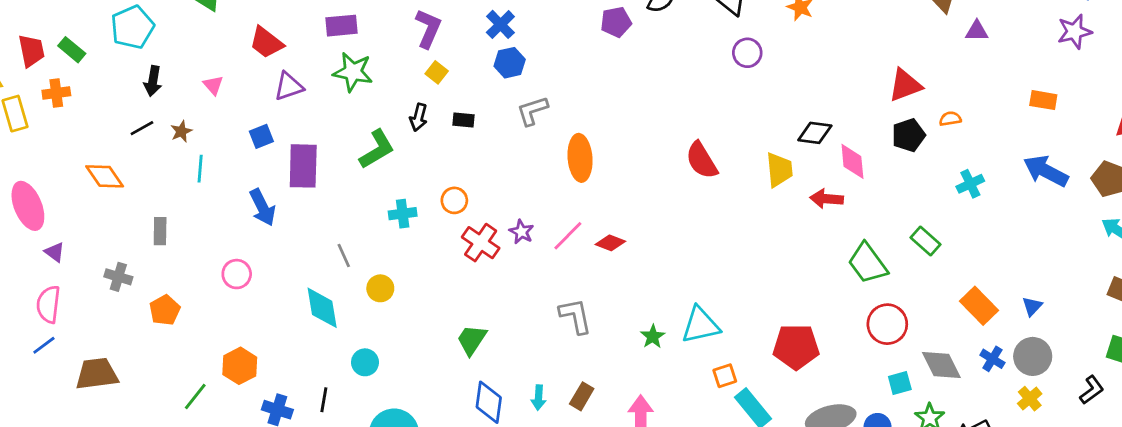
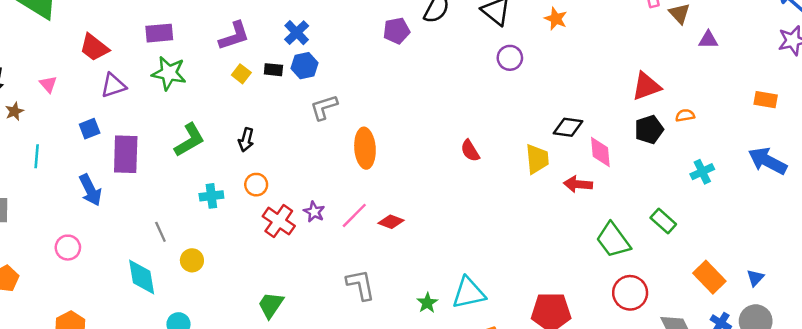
purple L-shape: (428, 29) -> (234, 36), turned 48
black arrow: (419, 117) -> (246, 140), moved
black rectangle: (463, 120) -> (273, 70), moved
brown star: (181, 131) -> (14, 111), moved
red semicircle: (702, 160) -> (470, 151), size x0.7

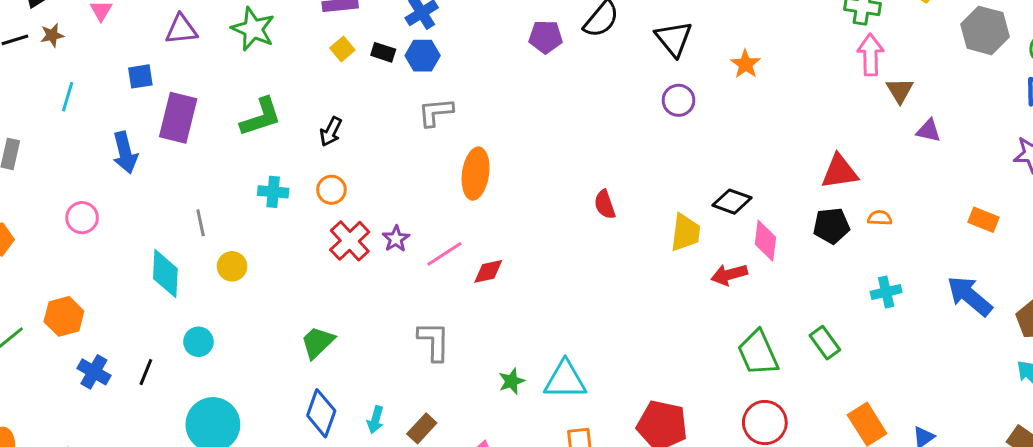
red arrow: (578, 184) -> (729, 275), turned -32
red diamond: (391, 222) -> (488, 271), turned -45

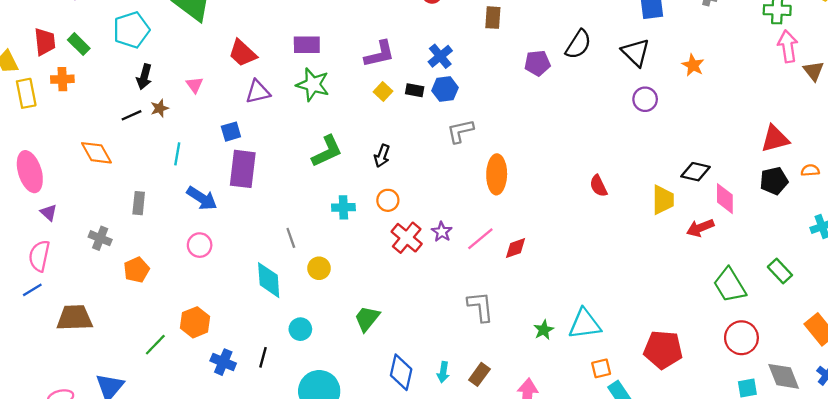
purple rectangle: (178, 118) -> (243, 169), moved
blue arrow: (125, 153) -> (202, 198), moved, turned -36
green trapezoid: (318, 342) -> (367, 318), moved

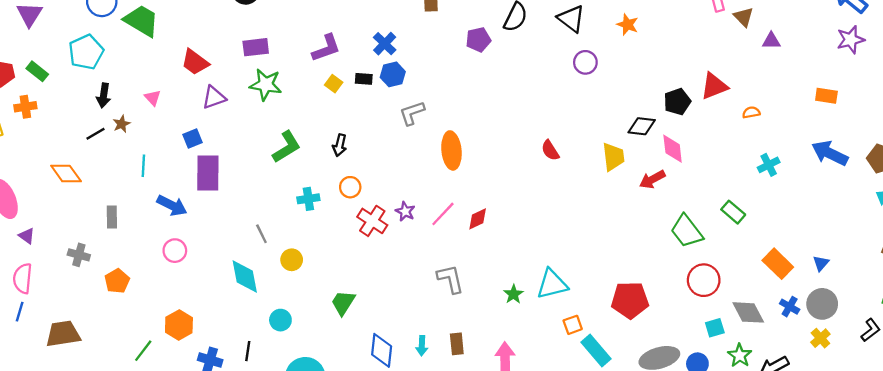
black pentagon: (774, 181) -> (677, 102), moved
blue line: (32, 290) -> (20, 312), turned -36
brown rectangle: (479, 374) -> (457, 344), turned -35

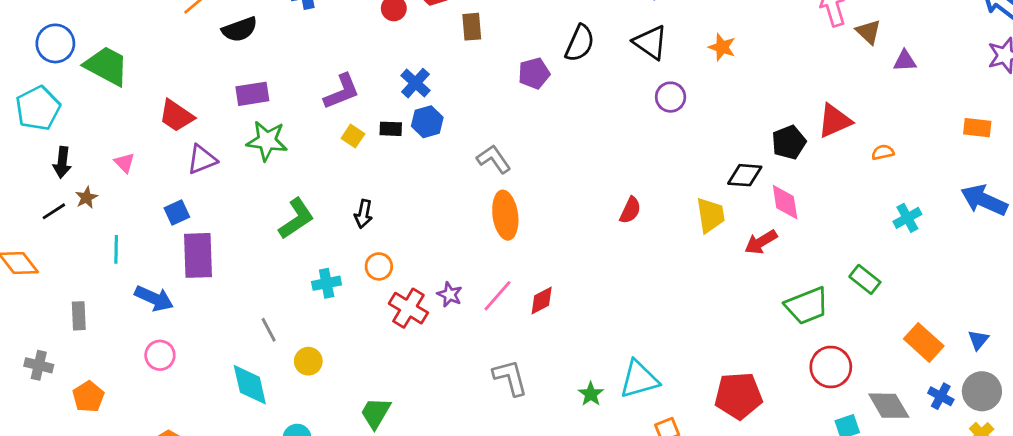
gray L-shape: (412, 113) -> (494, 159), moved, turned 76
red semicircle: (550, 150) -> (630, 210), turned -120
green trapezoid: (687, 231) -> (807, 306), turned -72

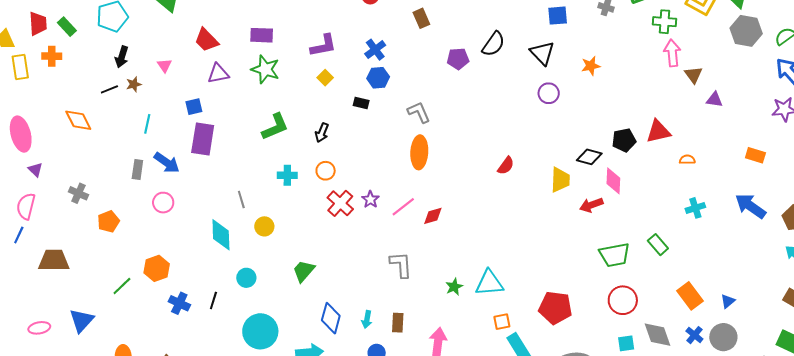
brown rectangle: (472, 27) -> (421, 18), turned -30
orange star: (722, 47) -> (591, 66), turned 30
black rectangle: (391, 129) -> (361, 103), moved
gray rectangle: (79, 316) -> (137, 170), moved

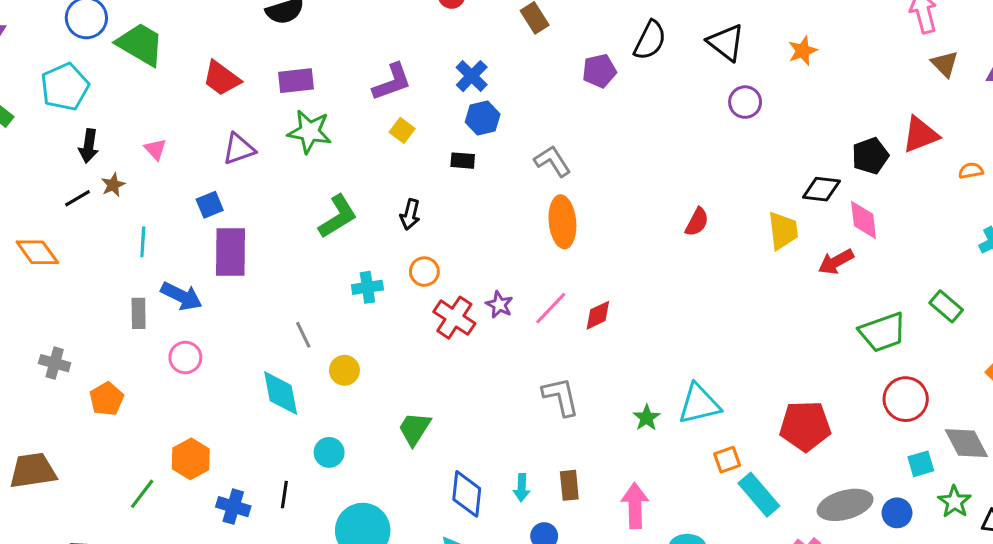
red trapezoid: (206, 40) -> (222, 78), moved
brown triangle: (693, 75) -> (945, 64), moved

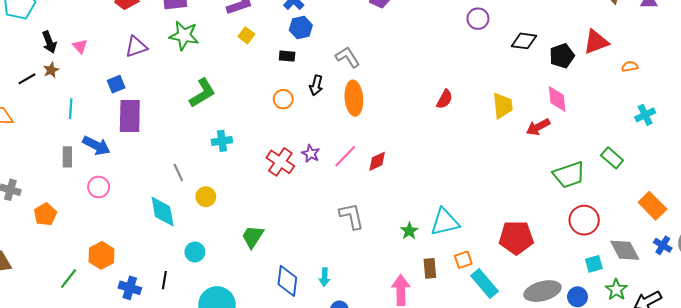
black arrow: (89, 146) -> (49, 42), moved, turned -30
black diamond: (821, 189) -> (524, 41), moved
black arrow: (410, 214) -> (316, 85), moved
orange circle: (424, 272) -> (283, 99), moved
brown rectangle: (569, 485) -> (430, 268), moved

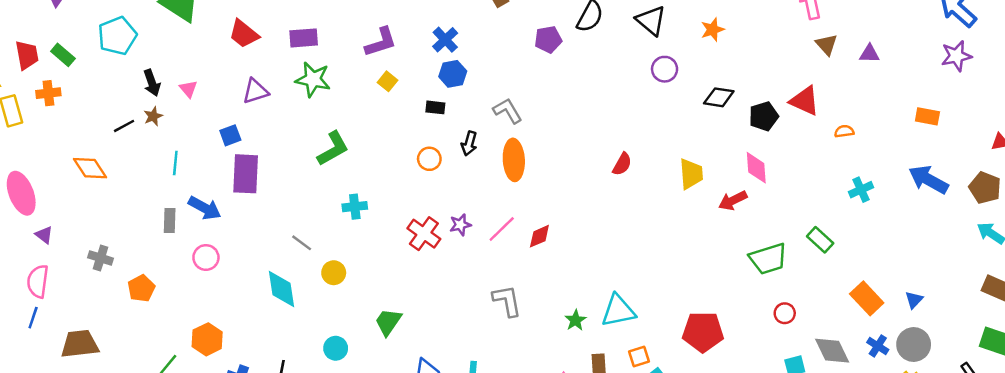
red triangle: (596, 42) -> (805, 101), turned 44
purple star: (311, 154) -> (460, 225), turned 30
gray line: (178, 172) -> (302, 243), turned -30
red circle: (584, 220) -> (785, 313), size x0.6
cyan circle: (195, 252) -> (336, 348), moved

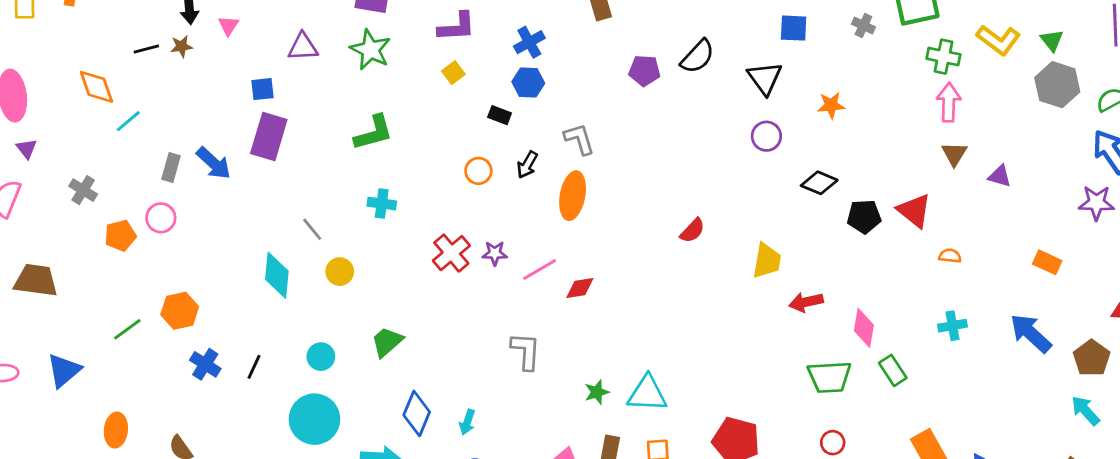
cyan line: (175, 163) -> (128, 121), moved, turned 30
pink diamond: (756, 168) -> (864, 328), moved
pink circle: (206, 257) -> (161, 218), moved

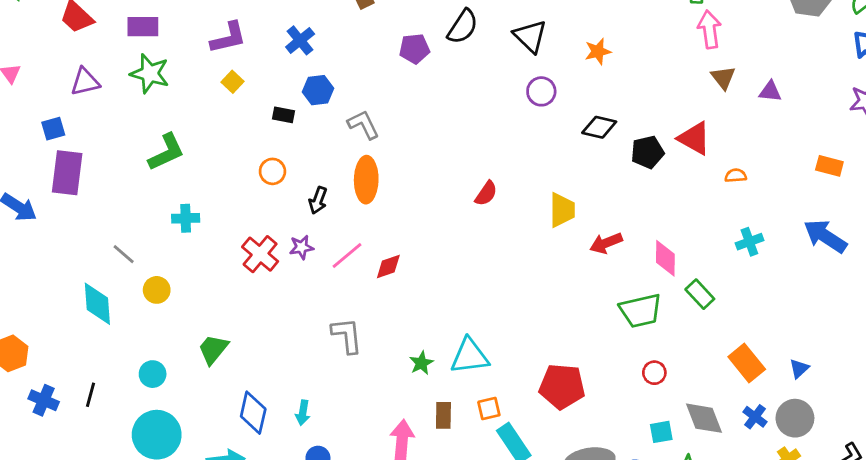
blue hexagon: (528, 82) -> (318, 90), moved
black arrow: (527, 165) -> (318, 200), moved

